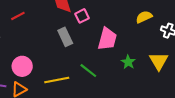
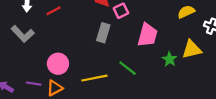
gray rectangle: (65, 37) -> (103, 33), turned 42
yellow triangle: (159, 61) -> (192, 49), moved, turned 48

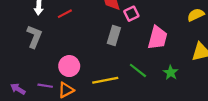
gray L-shape: (23, 34) -> (34, 37), turned -115
green star: (170, 59) -> (171, 73), moved

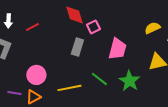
green star: (171, 73) -> (129, 81), size x1.5

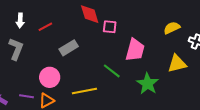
pink square: (93, 27) -> (110, 27), turned 32
gray rectangle: (77, 47) -> (69, 48), moved, turned 42
green line: (99, 79) -> (112, 71), moved

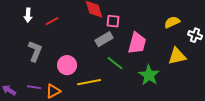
gray rectangle: (69, 48) -> (104, 39), moved
gray L-shape: (16, 49) -> (35, 51), moved
pink circle: (50, 77) -> (67, 65), moved

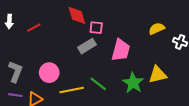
gray L-shape: (35, 51) -> (15, 72), moved
yellow triangle: (177, 56) -> (158, 75), moved
green line: (115, 63) -> (98, 84), moved

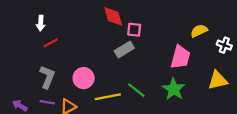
red line: (34, 28) -> (51, 43), moved
pink trapezoid: (121, 50) -> (180, 57), moved
yellow triangle: (158, 75) -> (218, 80), moved

